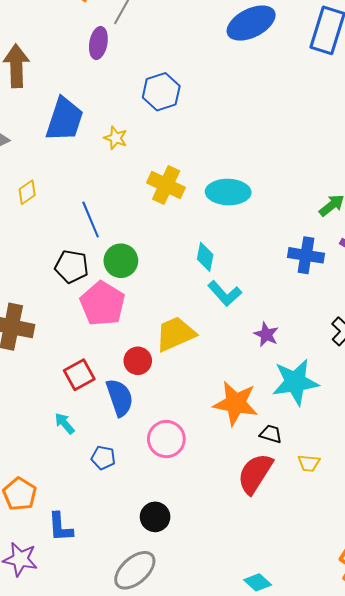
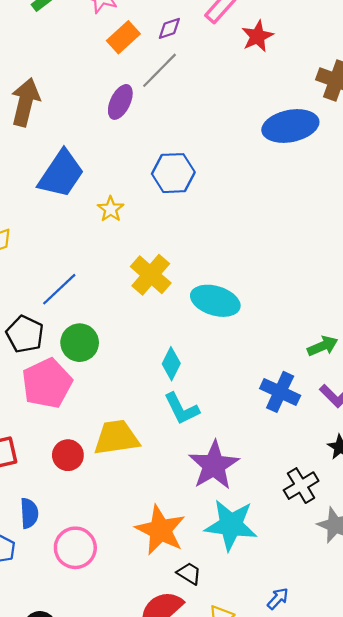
blue line: (91, 219) -> (59, 289), turned 54
purple star: (266, 334) -> (214, 465), size x1.8
blue semicircle: (120, 398) -> (29, 513), moved, size x0.7

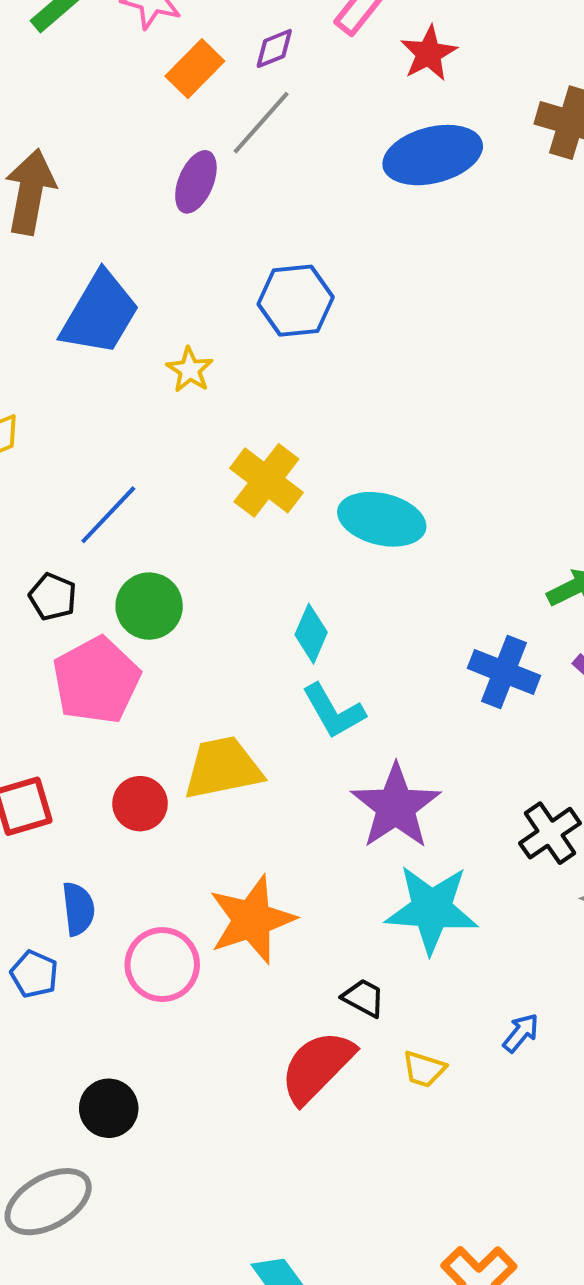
blue ellipse: (290, 126) -> (433, 155), moved
black pentagon: (25, 334) -> (53, 597), size x0.7
orange star: (160, 530) -> (252, 920), moved, turned 30

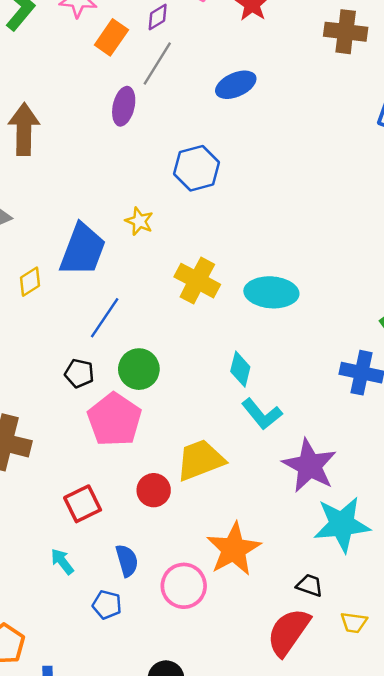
blue ellipse: (433, 155) -> (236, 85), moved, size x0.7
blue trapezoid: (100, 314) -> (83, 250), moved

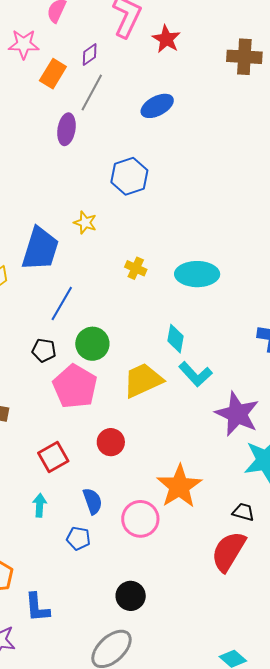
yellow cross: (197, 281) -> (136, 268), size x0.6
yellow trapezoid: (200, 460) -> (143, 380), moved
cyan arrow: (62, 562) -> (40, 505), turned 45

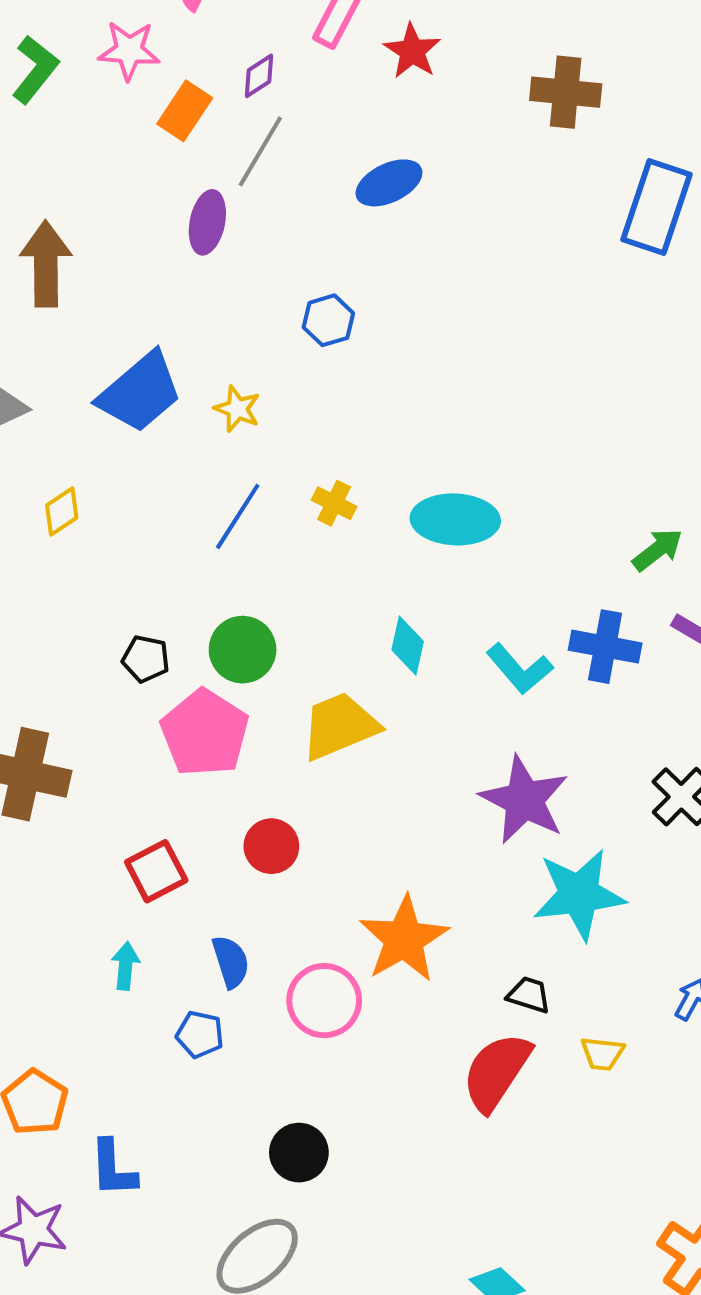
blue hexagon: (129, 176) -> (328, 320), size x0.7
blue trapezoid: (40, 249) -> (140, 392), moved, turned 30
blue line: (62, 303) -> (238, 516), moved
cyan L-shape: (195, 374) -> (519, 669), moved

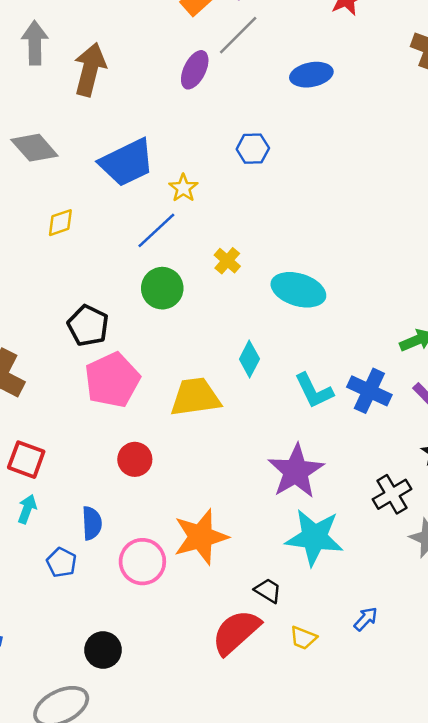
blue line: (238, 516) -> (156, 230), moved
green circle: (243, 650) -> (162, 288), moved
black pentagon: (146, 659) -> (88, 326), size x1.4
red square: (156, 871) -> (26, 460), moved, turned 33

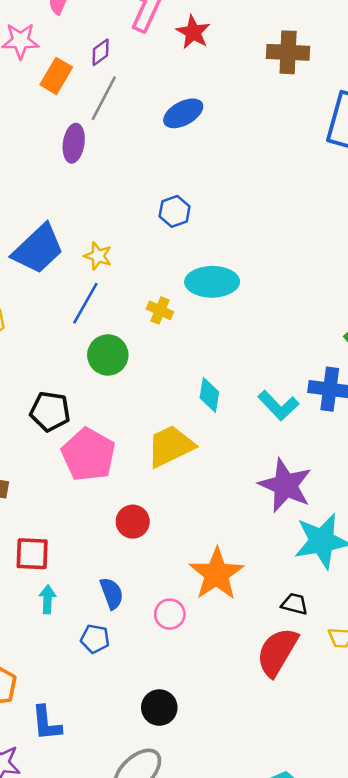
blue hexagon: (253, 149) -> (175, 211), moved
cyan ellipse: (298, 290) -> (212, 282), moved
pink circle: (142, 562) -> (170, 614), size x0.7

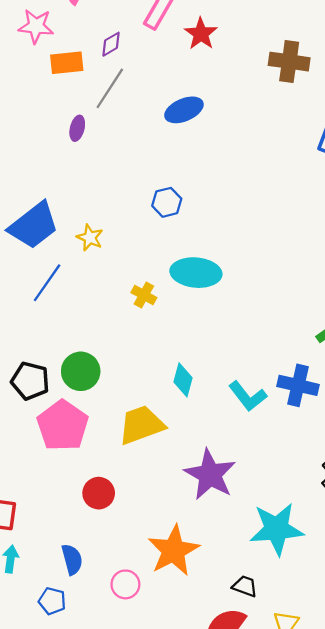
orange rectangle: (56, 76) -> (67, 63), turned 48
purple ellipse: (74, 143) -> (77, 128), size x0.7
blue line: (85, 303) -> (47, 283), moved
green circle: (108, 355) -> (81, 371), moved
purple star: (285, 485) -> (210, 475), moved

